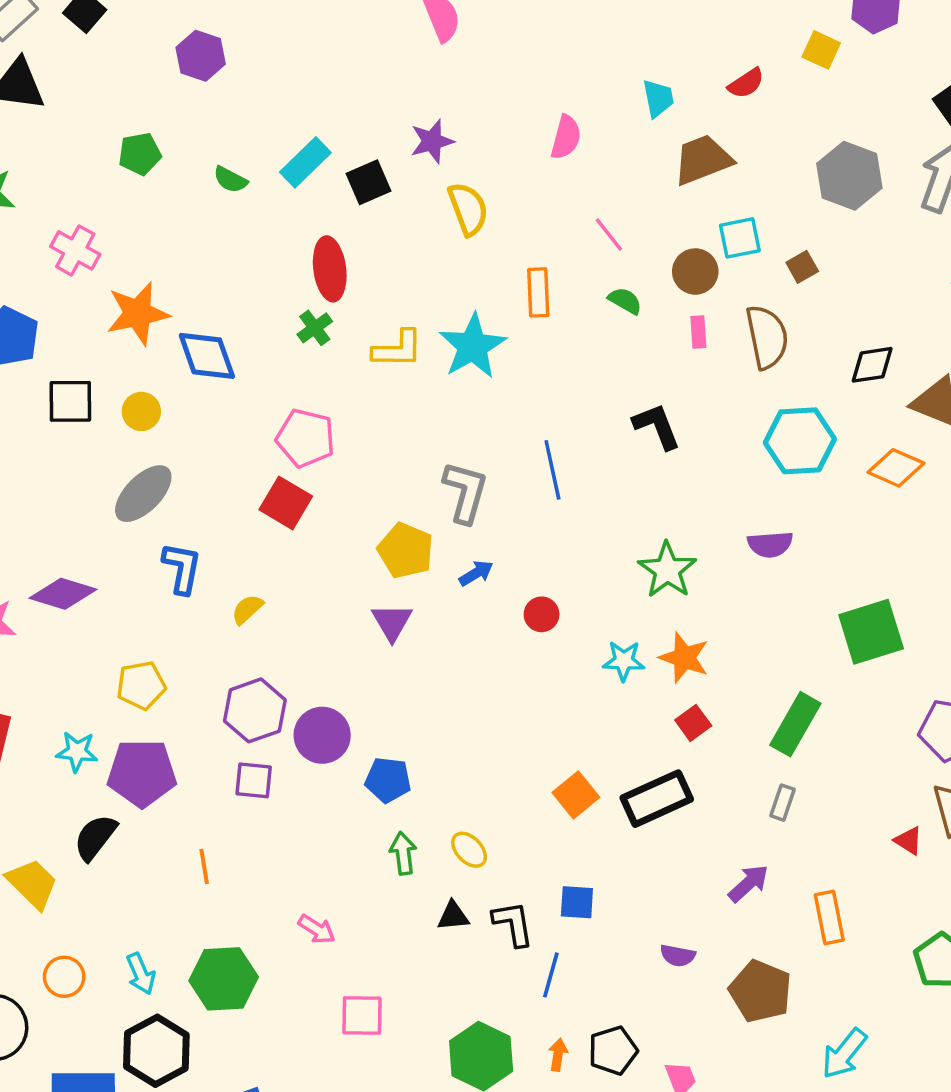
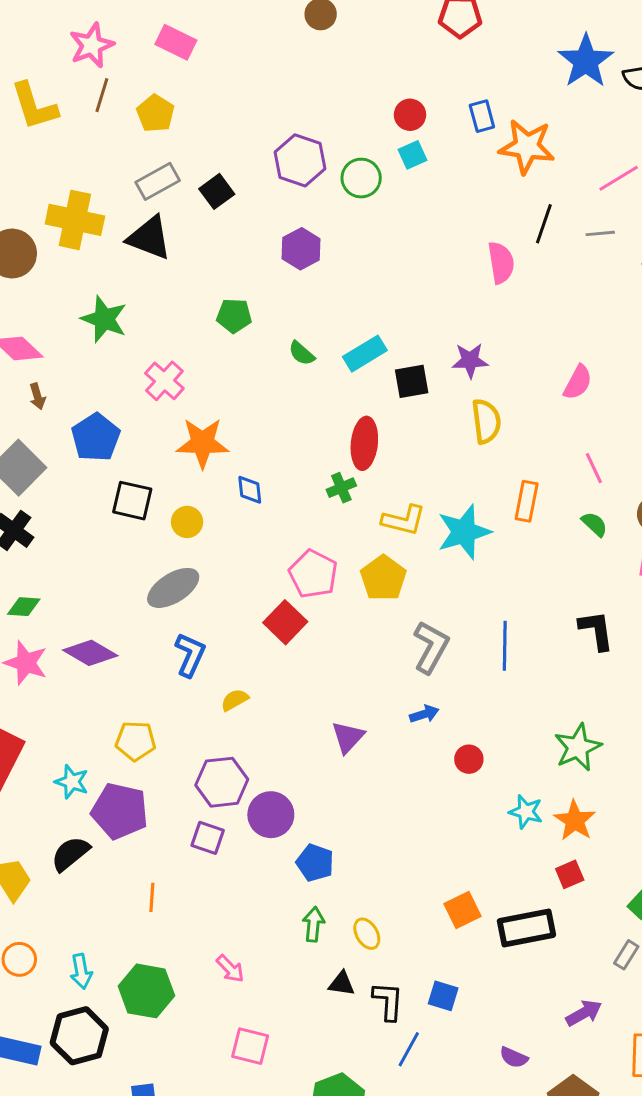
blue diamond: (207, 356) -> (250, 490), size x0.6
yellow pentagon: (406, 551) -> (383, 578), moved

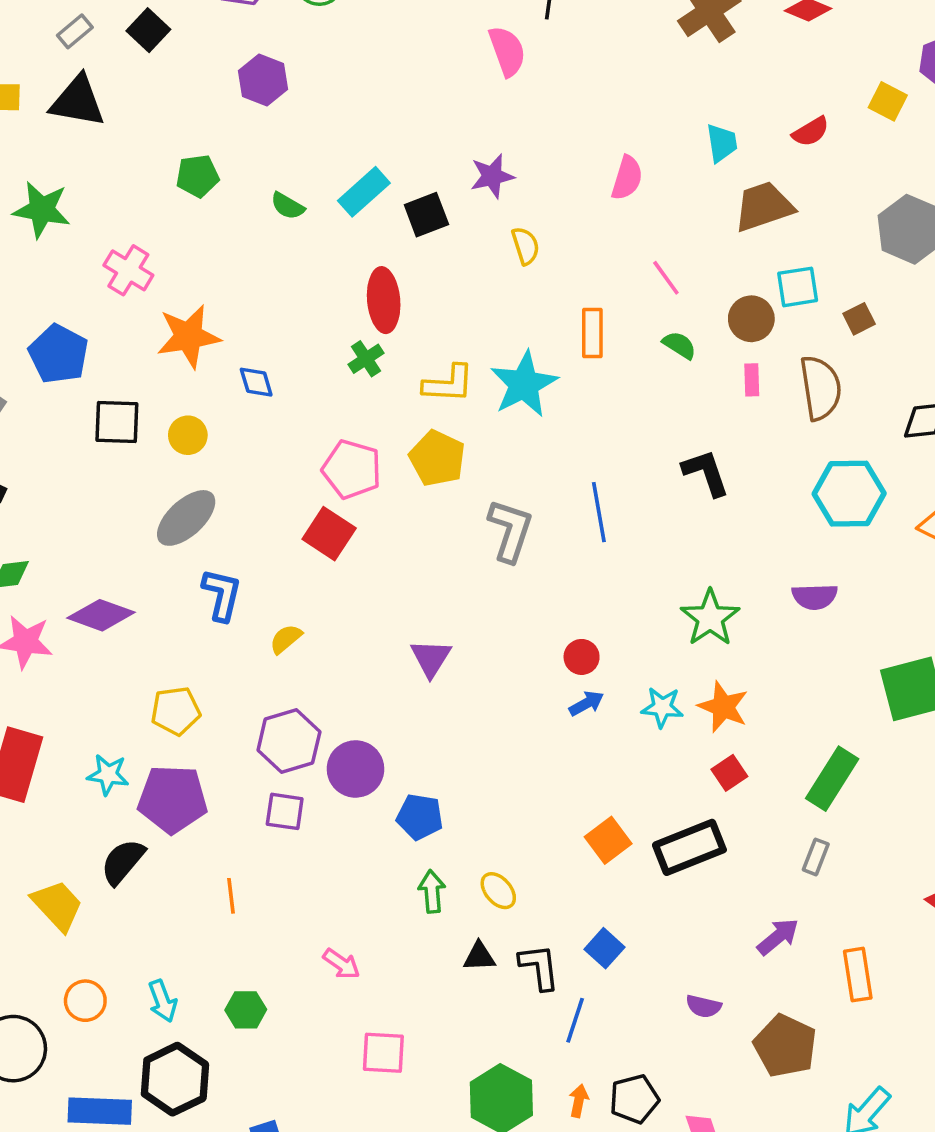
gray rectangle: (158, 181) -> (75, 31), size x0.7
yellow semicircle: (486, 421) -> (526, 246), size x0.7
blue arrow: (424, 714) -> (586, 703), moved
green hexagon: (146, 991) -> (246, 1010), size x0.6
blue square: (443, 996) -> (605, 948), turned 36

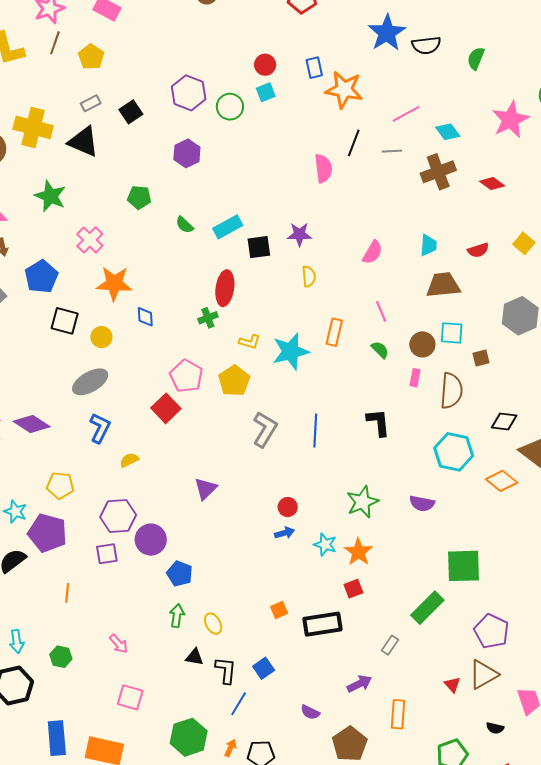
yellow L-shape: (448, 384) -> (250, 342), size x0.7
green rectangle: (832, 779) -> (427, 608), moved
purple square: (285, 811) -> (107, 554), turned -30
orange square: (608, 840) -> (279, 610), size x0.7

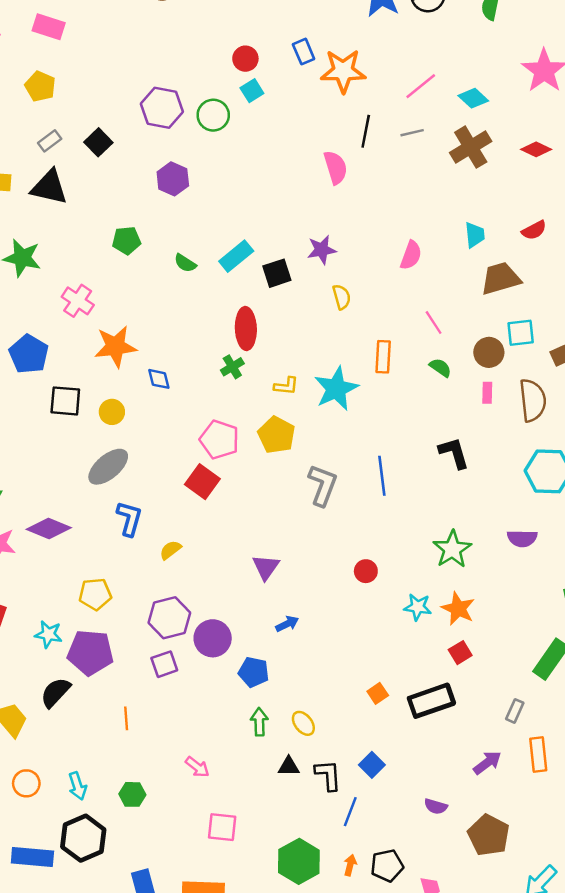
blue arrow: (285, 533) -> (287, 624), moved
orange rectangle: (398, 714) -> (538, 755), moved

